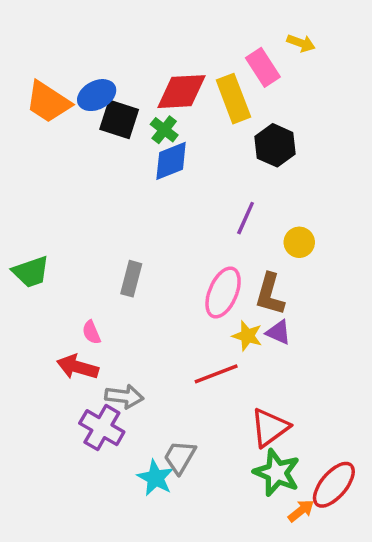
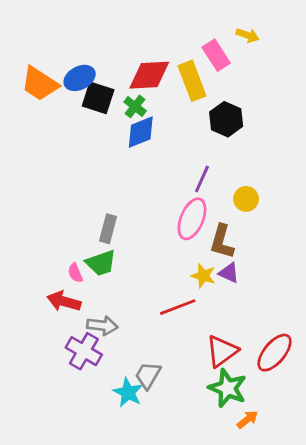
green trapezoid: (31, 272) -> (101, 263), moved
pink ellipse: (223, 293) -> (192, 219), moved
red ellipse: (334, 485) -> (275, 353), moved

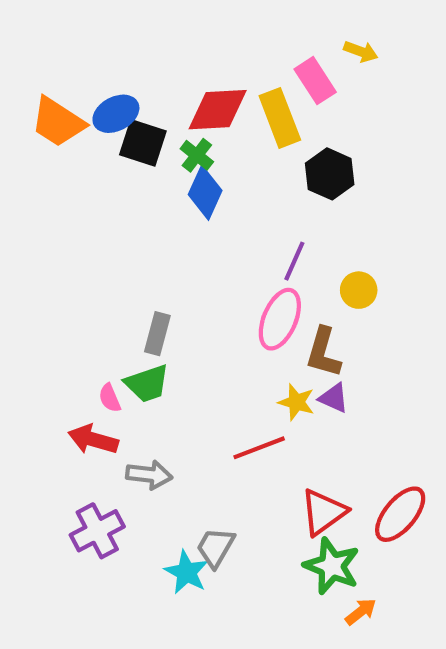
blue diamond: (141, 132) -> (205, 193), turned -44
purple cross: (84, 351) -> (97, 531), moved, turned 32

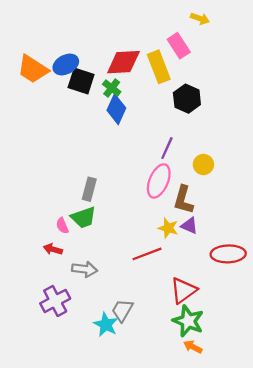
yellow arrow: (361, 52) -> (200, 19), moved
red arrow: (93, 439) -> (53, 249), size x0.7
red ellipse: (400, 514) -> (228, 254), moved, turned 48
orange arrow: (361, 612) -> (193, 347), moved, turned -114

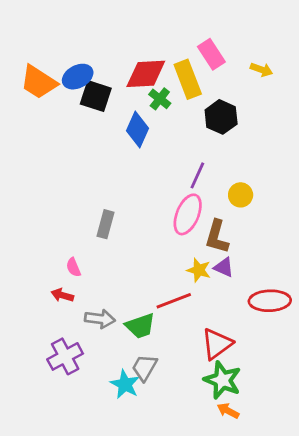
yellow arrow: (200, 19) -> (261, 70), moved
green cross: (112, 88) -> (160, 99), moved
green trapezoid: (83, 217) -> (140, 326), moved

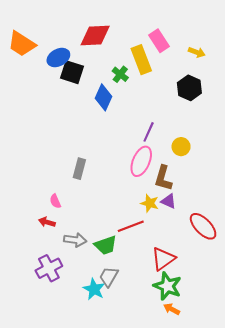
red diamond: (146, 74) -> (95, 35), moved
orange trapezoid: (39, 82) -> (22, 44), moved
black hexagon: (221, 117) -> (189, 88), moved
red ellipse: (270, 301) -> (203, 226), turned 48

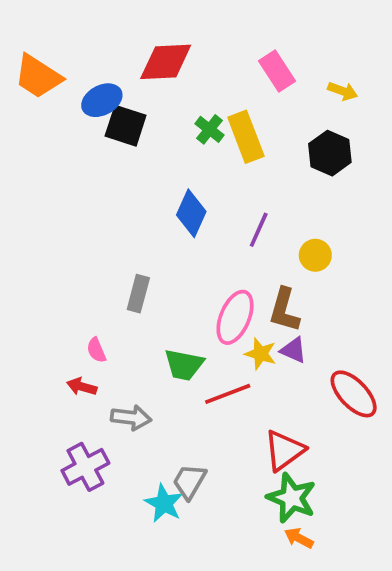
yellow rectangle: (141, 60) -> (246, 137), moved
blue diamond: (103, 97) -> (191, 213), moved
pink ellipse: (141, 161) -> (235, 317), moved
green trapezoid: (106, 245) -> (184, 365), moved, turned 30

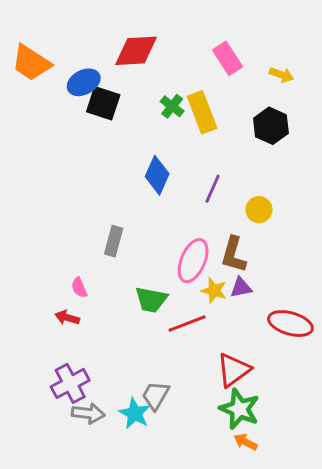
purple triangle: (293, 350) -> (241, 288), turned -35
red ellipse: (354, 394) -> (290, 324), turned -30
gray arrow: (131, 418) -> (88, 413), moved

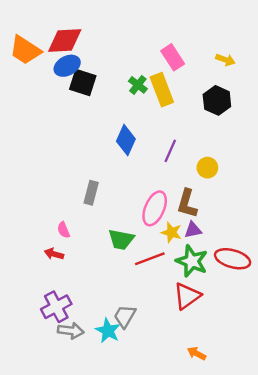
red diamond: (136, 51) -> (65, 41), moved
pink rectangle: (228, 58) -> (173, 57), moved
green star: (239, 409) -> (192, 261), moved

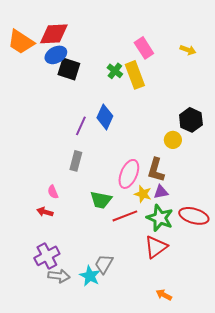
black hexagon: (217, 100) -> (191, 120), moved
purple line: (170, 151) -> (81, 126), moved

